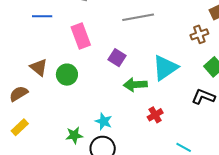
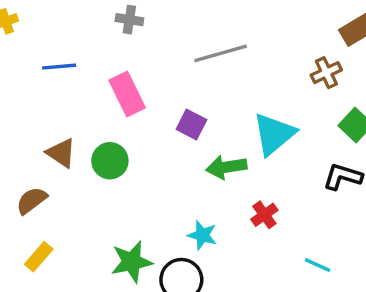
cyan star: (104, 121) -> (202, 235), moved
green star: (74, 135) -> (132, 262), size x1.4

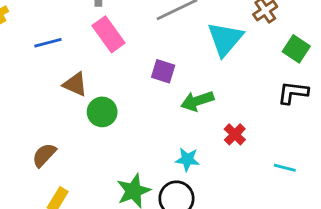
pink rectangle: (127, 94) -> (108, 34), moved
cyan triangle: (274, 134) -> (225, 39), moved
brown triangle: (61, 153) -> (75, 84), moved

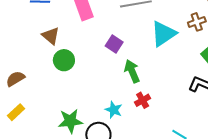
green arrow: (197, 101) -> (132, 71), turned 70
red cross: (235, 134) -> (143, 100), moved

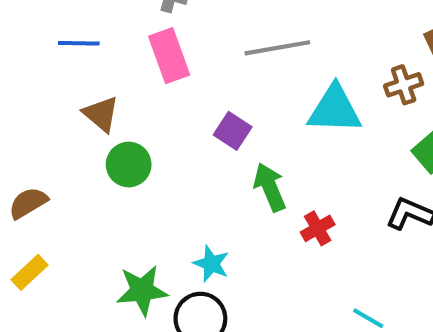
cyan triangle: (163, 34) -> (335, 109), turned 36
red cross: (143, 100) -> (318, 228), moved
cyan star: (114, 110) -> (211, 264), moved

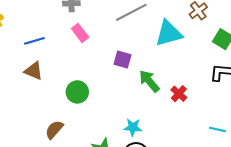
pink rectangle: (169, 56) -> (80, 33), size x0.7
brown triangle: (101, 114) -> (34, 71), moved
brown semicircle: (28, 203) -> (54, 130), moved

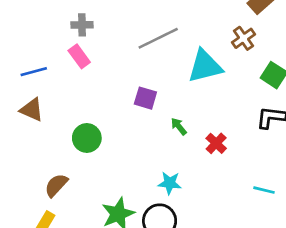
pink rectangle: (80, 33) -> (79, 56), moved
green arrow: (149, 81) -> (179, 126), size x0.6
cyan star: (133, 127) -> (170, 183), moved

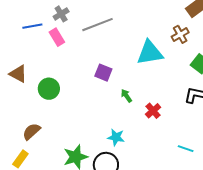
gray cross: (82, 25) -> (61, 14), turned -35
gray line: (158, 38) -> (98, 25), moved
blue line: (34, 72) -> (32, 26), moved
green circle: (87, 138) -> (49, 89), moved

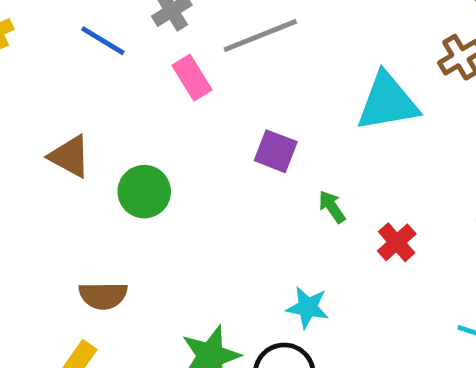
blue line: (32, 26) -> (103, 41), turned 42
pink rectangle: (57, 37) -> (192, 78), moved
brown semicircle: (31, 131) -> (103, 296), turned -138

